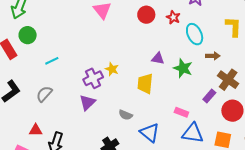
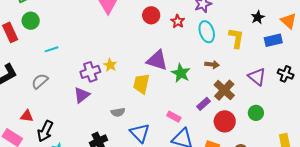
cyan ellipse: (195, 34) -> (207, 32), moved
purple triangle: (158, 59) -> (157, 60), size x1.6
gray semicircle: (126, 115) -> (118, 112), turned -40

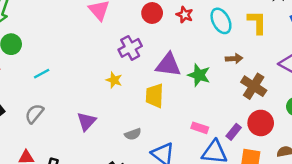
purple cross: (90, 72) -> (130, 48), moved
purple rectangle: (204, 104) -> (234, 132), moved

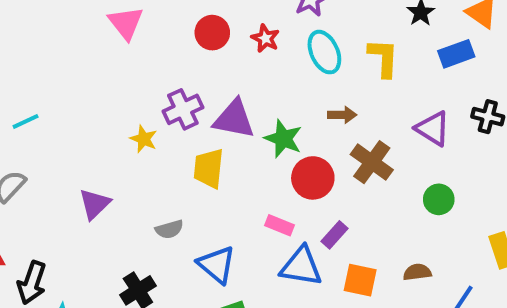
purple cross: (130, 48) -> (183, 109), moved
red circle: (261, 123) -> (313, 178), moved

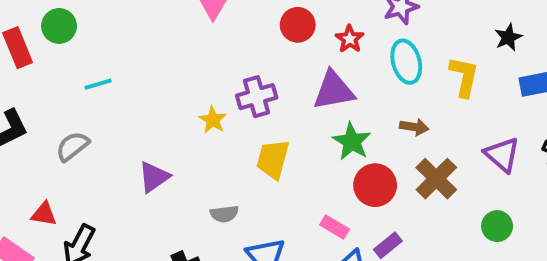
purple triangle: (234, 119) -> (334, 91), moved, turned -30

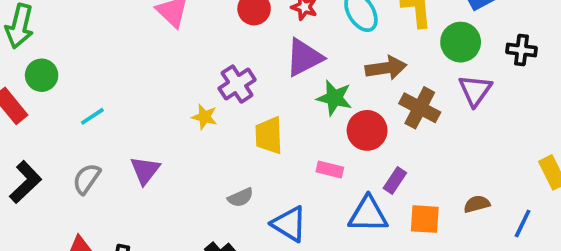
brown arrow: (414, 127) -> (386, 68), size x1.5
purple triangle: (502, 155) -> (475, 90), moved, turned 42
purple triangle: (154, 177) -> (145, 170), moved
green circle: (497, 226) -> (461, 42), moved, size x1.4
pink rectangle: (335, 227) -> (330, 169), moved

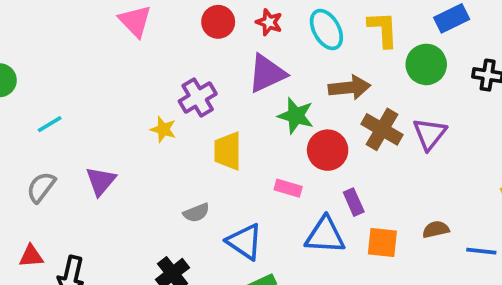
purple triangle: (475, 90) -> (430, 134), moved
purple rectangle: (395, 181) -> (354, 202), turned -60
blue line: (523, 224) -> (481, 251), turned 68

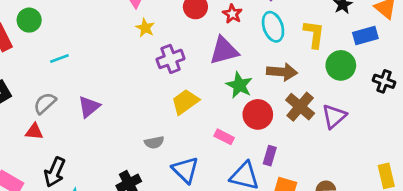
yellow star: (163, 129) -> (145, 28), moved
yellow trapezoid: (228, 151) -> (185, 102), turned 44
purple rectangle: (354, 202) -> (270, 156), turned 30
red triangle: (31, 256) -> (34, 132), moved

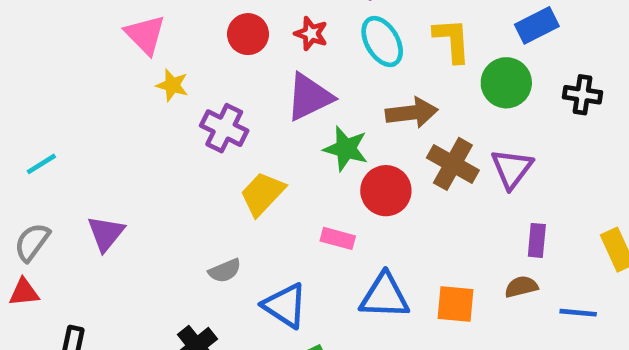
purple cross: (170, 59) -> (224, 128), turned -32
purple rectangle: (270, 156) -> (537, 240), moved

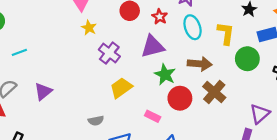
purple triangle: (512, 169) -> (260, 114), moved

